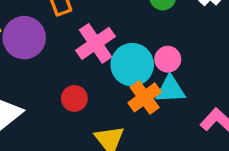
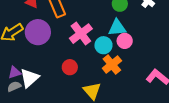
cyan circle: (132, 65) -> (103, 45), size x0.7
cyan triangle: (170, 89) -> (117, 28), moved

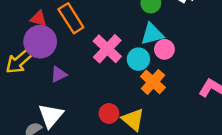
purple circle: (38, 32) -> (40, 42), moved
red circle: (70, 67) -> (109, 113), moved
purple triangle: (15, 72) -> (59, 74), moved

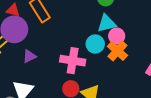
pink cross: (107, 49) -> (73, 61), moved, turned -35
orange cross: (153, 82) -> (117, 51), moved

